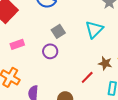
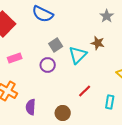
cyan triangle: (94, 29) -> (78, 55), moved
brown star: (105, 63) -> (98, 43), moved

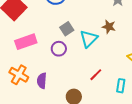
pink rectangle: (15, 58) -> (26, 42), size x1.5
purple semicircle: (31, 107) -> (42, 81), moved

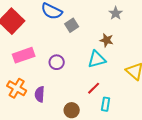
gray square: (67, 29) -> (72, 25), moved
cyan triangle: (89, 39) -> (97, 59), moved, turned 30
cyan rectangle: (121, 86) -> (106, 104), moved

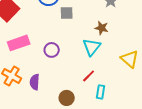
gray square: (72, 25) -> (67, 13), turned 32
cyan triangle: (97, 59) -> (92, 47), turned -36

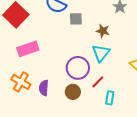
brown star: (102, 28) -> (103, 31), moved
purple circle: (52, 50) -> (78, 68), moved, size x1.5
brown circle: (67, 98) -> (73, 92), moved

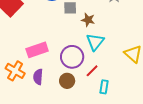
brown star: (103, 31) -> (88, 20), moved
pink rectangle: (28, 49) -> (37, 50), moved

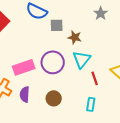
purple circle: (72, 57) -> (53, 62), moved
red line: (92, 71) -> (95, 78), moved, turned -64

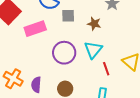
brown star: (75, 37) -> (94, 24), moved
pink rectangle: (24, 67) -> (35, 29), moved

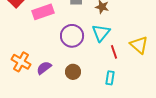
purple semicircle: (36, 85) -> (44, 68), turned 49

